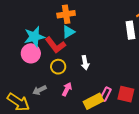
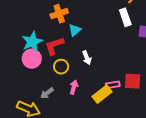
cyan triangle: (68, 32) -> (75, 30), moved
red L-shape: (55, 45) -> (54, 46), turned 120
pink rectangle: (106, 94) -> (113, 85), turned 64

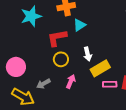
cyan star: (32, 42) -> (31, 16), moved
pink circle: (32, 59) -> (16, 67), moved
yellow rectangle: (102, 94) -> (100, 68), moved

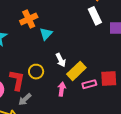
red L-shape: (57, 38) -> (17, 80), moved, turned 125
pink arrow: (71, 81) -> (62, 89), moved

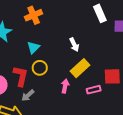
cyan triangle: (46, 34) -> (33, 47), moved
white arrow: (61, 60) -> (74, 45), moved
pink rectangle: (89, 84) -> (94, 90), moved

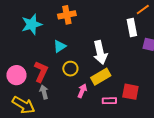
white arrow: (74, 45) -> (100, 52), size x1.6
yellow circle: (40, 68) -> (70, 69), moved
gray arrow: (28, 95) -> (44, 92), turned 104

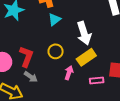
cyan triangle: (60, 46) -> (54, 19), moved
gray arrow: (44, 92) -> (31, 77), turned 144

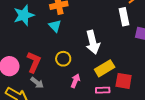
cyan triangle: (54, 19) -> (55, 26), moved, turned -40
yellow rectangle: (86, 57) -> (105, 68), moved

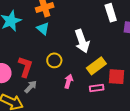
gray arrow: (37, 83) -> (31, 87), turned -80

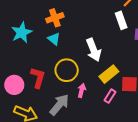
yellow circle: (54, 60) -> (67, 70), size x1.5
gray arrow: (31, 87) -> (59, 105), moved, size x1.6
pink rectangle: (97, 88) -> (110, 96), turned -48

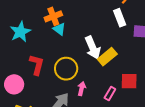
cyan triangle: (54, 39) -> (59, 29), moved
yellow rectangle: (109, 74) -> (107, 57), moved
red L-shape: (38, 78) -> (37, 65), moved

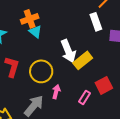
red square: (129, 81) -> (104, 85), turned -30

